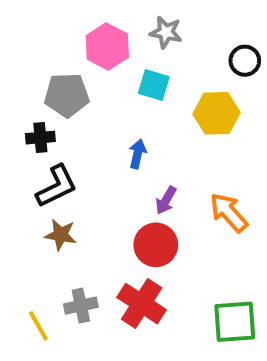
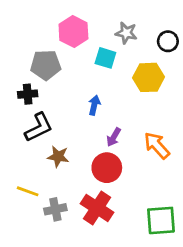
gray star: (166, 32) -> (126, 33), moved
brown star: (61, 235) -> (58, 157), moved
yellow line: (38, 326) -> (28, 191), moved, turned -40

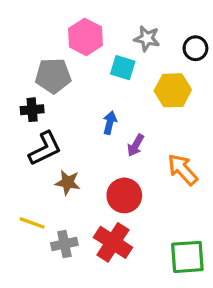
purple arrow: (114, 137) -> (136, 145), moved

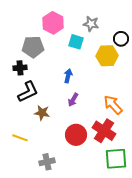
black circle: (195, 48) -> (121, 39), moved
purple arrow: (136, 145) -> (73, 100), moved
red circle: (124, 195) -> (76, 135), moved
red cross: (113, 242) -> (104, 131), moved
gray cross: (64, 244) -> (47, 162), moved

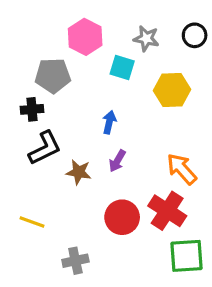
black circle: (121, 39) -> (195, 35), moved
brown star: (42, 113) -> (79, 172), moved

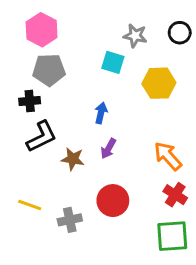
pink hexagon: (85, 37) -> (42, 30), moved
red cross: (167, 211) -> (175, 195), moved, size x0.7
gray cross: (75, 261) -> (70, 220), moved

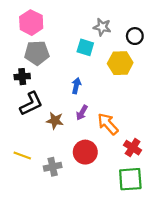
black circle: (180, 33) -> (135, 36), moved
orange arrow: (168, 156) -> (108, 124), moved

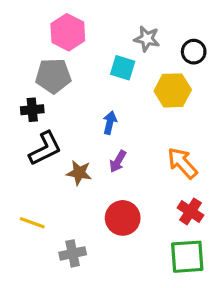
pink hexagon: (31, 23) -> (68, 32), moved
orange arrow: (108, 124) -> (182, 163), moved
gray cross: (53, 167) -> (73, 253), moved

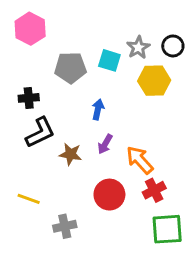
pink hexagon: (68, 32) -> (30, 29), moved
gray star: (147, 39) -> (138, 47), moved, turned 30
gray pentagon: (53, 76) -> (70, 68), moved
orange arrow: (182, 163) -> (140, 160), moved
red cross: (190, 211) -> (154, 190), moved, turned 30

